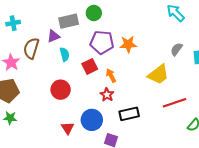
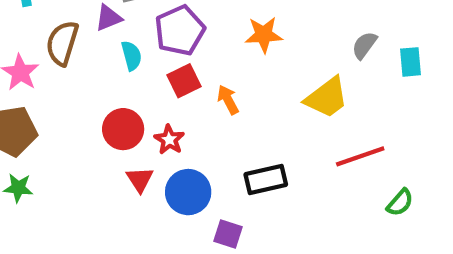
purple pentagon: (102, 42) -> (180, 30), moved, turned -30
red star: (107, 95) -> (169, 140), moved
red triangle: (68, 128) -> (140, 179), moved

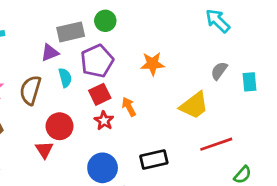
brown semicircle: (62, 43) -> (30, 90), moved
red star: (169, 140) -> (104, 121), moved
red triangle: (140, 179) -> (44, 150), moved

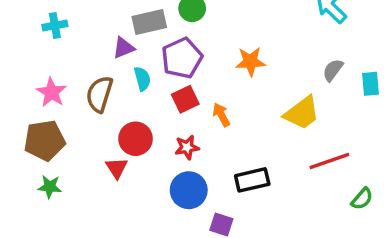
red star: (104, 121) -> (187, 147), moved, turned 30

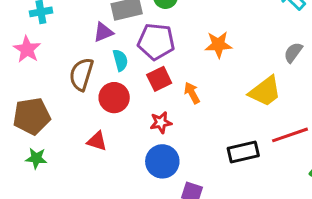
purple pentagon: (182, 58) -> (156, 42), turned 30
pink star: (51, 92) -> (27, 49), moved
red circle: (136, 139) -> (114, 98), moved
red triangle: (117, 168) -> (97, 141), turned -40
black rectangle: (252, 180) -> (243, 152), moved

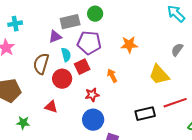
red square: (159, 79) -> (82, 67), moved
yellow trapezoid: (265, 91) -> (159, 75), turned 85
green star: (36, 158) -> (23, 123), moved

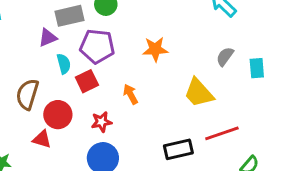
brown semicircle: (41, 64) -> (27, 94), moved
red circle: (62, 79) -> (58, 115), moved

